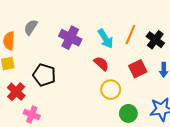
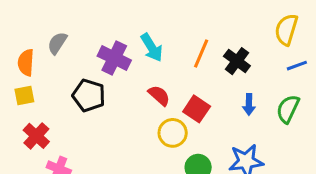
cyan arrow: (105, 39) -> (152, 48), moved
red square: (138, 69) -> (197, 109), moved, turned -30
black pentagon: (44, 75) -> (89, 95), moved

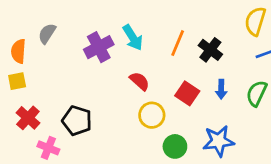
purple cross: (114, 58) -> (99, 47), turned 36
black pentagon: (89, 95) -> (77, 121), moved
red square: (197, 109) -> (187, 93), moved

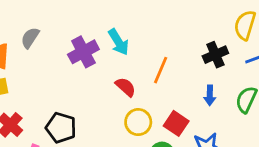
orange line: (178, 43) -> (161, 70), moved
black cross: (210, 50) -> (215, 55), moved, turned 30
red square: (187, 93) -> (176, 123), moved

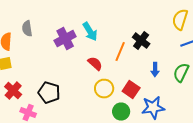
gray semicircle: (30, 38) -> (27, 29), turned -42
black cross: (215, 55) -> (141, 41), moved, turned -30

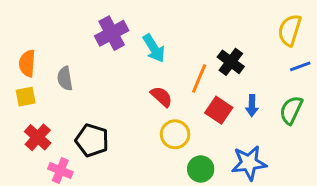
gray semicircle: (27, 29) -> (65, 78), moved
purple cross: (65, 39) -> (112, 33), moved
red square: (131, 90) -> (219, 110), moved

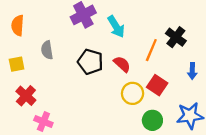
orange semicircle: (27, 63) -> (18, 25), moved
red square: (219, 110) -> (157, 85), moved
black pentagon: (92, 140) -> (90, 62), moved

